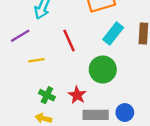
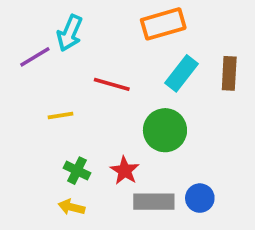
purple line: (20, 36) -> (35, 57), moved
red line: (69, 40) -> (112, 84), turned -50

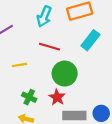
cyan arrow: (70, 33) -> (44, 17), moved
green circle: (165, 130) -> (65, 74), moved

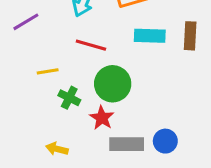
cyan rectangle: (90, 40) -> (150, 36), turned 54
green cross: (29, 97) -> (69, 98), moved

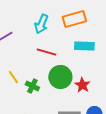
yellow line: (48, 71) -> (13, 77), moved, turned 64
red star: (102, 118) -> (82, 85), moved

